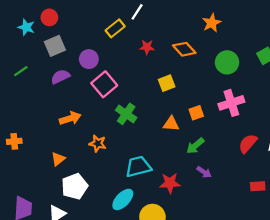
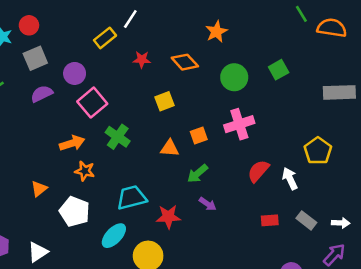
orange arrow: (70, 118) -> (72, 143), moved
white pentagon: (75, 186) -> (75, 212), moved, turned -30

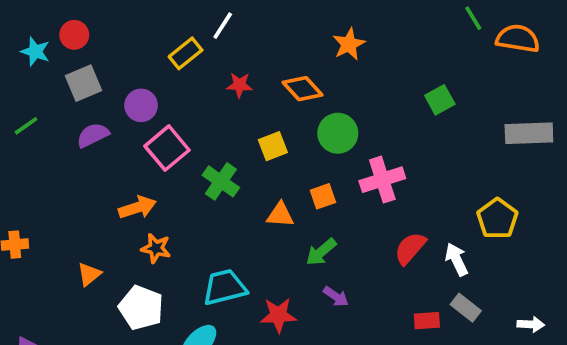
green circle: (234, 77) -> (338, 133), moved
green cross: (118, 137) -> (221, 181), moved
gray rectangle: (306, 220) -> (466, 308), moved

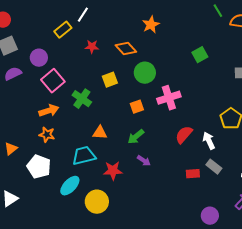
orange arrow: (137, 207) -> (49, 111), moved
orange triangle: (280, 215) -> (100, 133), moved

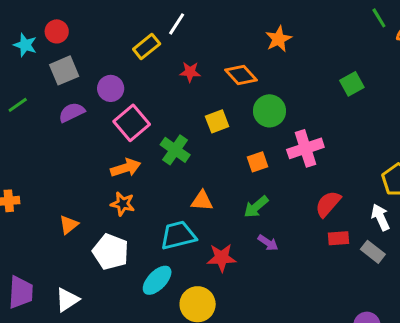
white arrow: (209, 141) -> (380, 217), moved
red rectangle: (193, 174) -> (338, 238), moved

